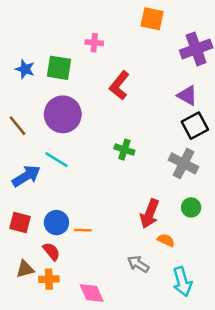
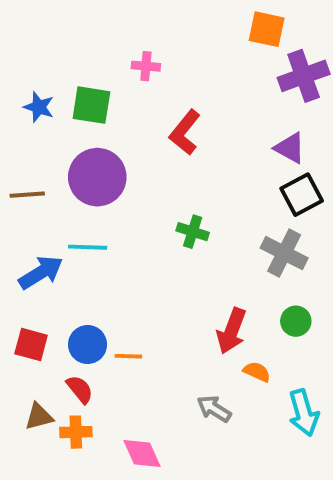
orange square: (152, 19) -> (267, 29), moved
brown line: (17, 126) -> (27, 195), turned -55
cyan line: (56, 160) -> (88, 247), turned -30
cyan arrow: (182, 282) -> (304, 413), moved

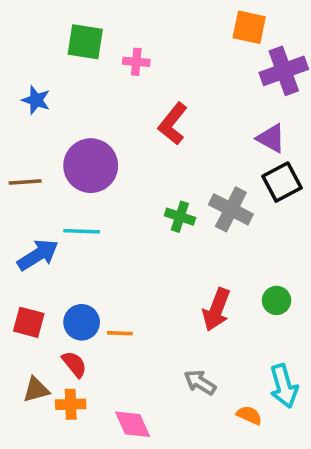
green square: (91, 105) -> (85, 42), moved
gray cross: (284, 253) -> (231, 209), moved
orange semicircle: (257, 372) -> (249, 415), moved

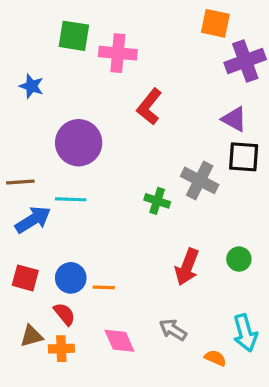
pink cross: (136, 62) -> (118, 53), size x1.6
brown line: (25, 182) -> (20, 182), moved
black square: (282, 182) -> (244, 157), turned 32
green cross: (180, 217) -> (157, 201), moved
pink diamond: (133, 424) -> (119, 341), moved

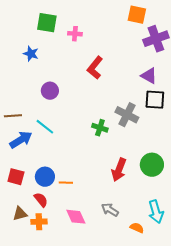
pink cross: (118, 53) -> (75, 34), size x0.6
blue star: (31, 86) -> (31, 54), moved
purple circle: (79, 143) -> (50, 91), size x0.6
cyan line: (71, 199) -> (45, 127), turned 36
green circle: (239, 259) -> (152, 165), size x1.5

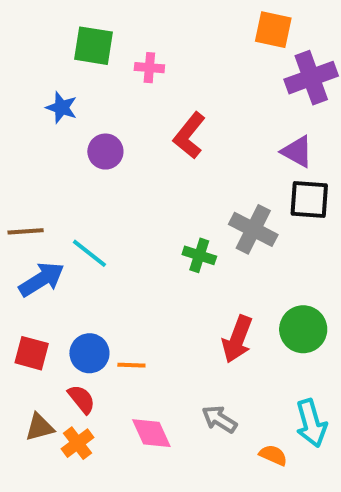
purple circle: (50, 91) -> (105, 152), moved
orange cross: (39, 222) -> (77, 443), turned -35

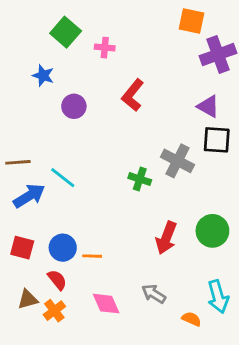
green square: (93, 46) -> (66, 32), turned 32

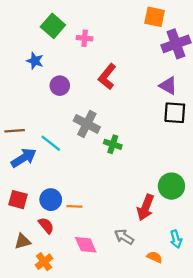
gray cross: (177, 161) -> (87, 124), moved
red arrow: (166, 238) -> (146, 207), moved
cyan arrow: (218, 297) -> (176, 239), size x0.7
orange cross: (54, 311) -> (44, 262), moved

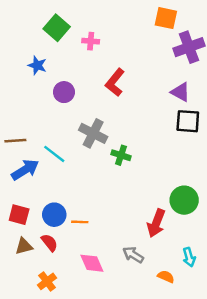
brown triangle: (23, 241) -> (24, 246), moved

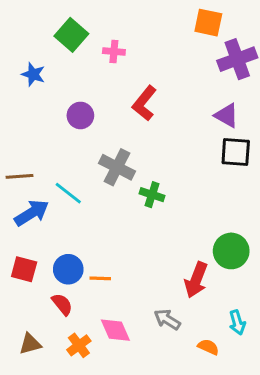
blue star: (37, 65) -> (33, 74), moved
brown triangle: (24, 246) -> (30, 344), moved
orange cross: (47, 281) -> (79, 345), moved

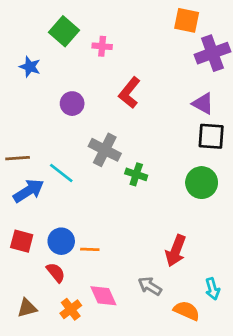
green circle: (231, 251) -> (202, 183), moved
orange semicircle: (208, 347) -> (187, 311), size x1.4

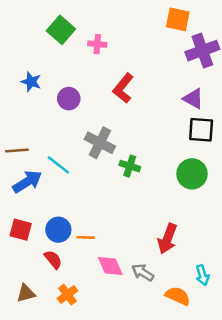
blue star: (30, 67) -> (31, 82), moved
pink diamond: (103, 296) -> (110, 266), moved

